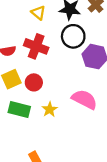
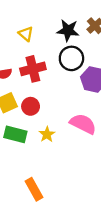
yellow triangle: (38, 13) -> (26, 34), moved
red cross: (36, 46) -> (33, 69), turned -35

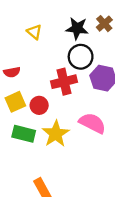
red cross: (33, 69) -> (64, 82), moved
yellow star: (47, 134) -> (56, 134), size x1.6

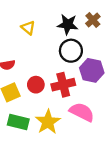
red cross: (64, 82) -> (63, 85), moved
red circle: (39, 105) -> (36, 85), moved

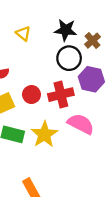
brown cross: (93, 20) -> (93, 41), moved

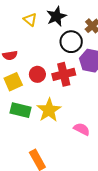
black star: (66, 30) -> (56, 16), moved, turned -30
pink semicircle: (81, 124) -> (82, 129), moved, size x0.7

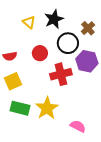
red circle: (37, 74) -> (40, 53), moved

